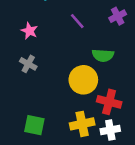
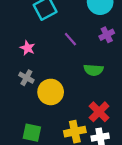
yellow circle: (83, 80) -> (51, 92), moved
red cross: (109, 102) -> (99, 112), turned 30

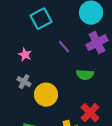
purple cross: (107, 35) -> (97, 43), size x1.5

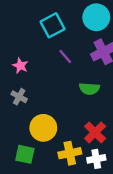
cyan square: (41, 19) -> (53, 25), moved
yellow circle: (46, 95) -> (43, 128), moved

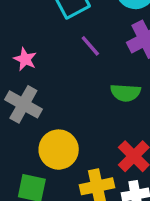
gray cross: (19, 97) -> (23, 104), size x1.5

